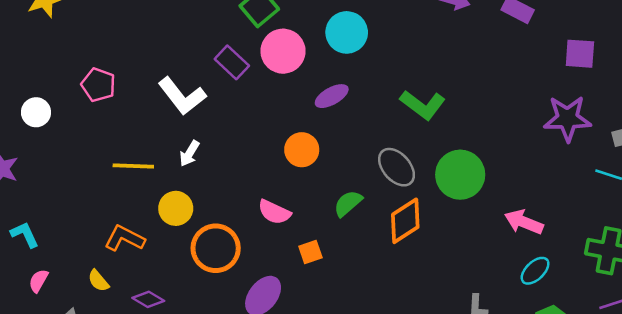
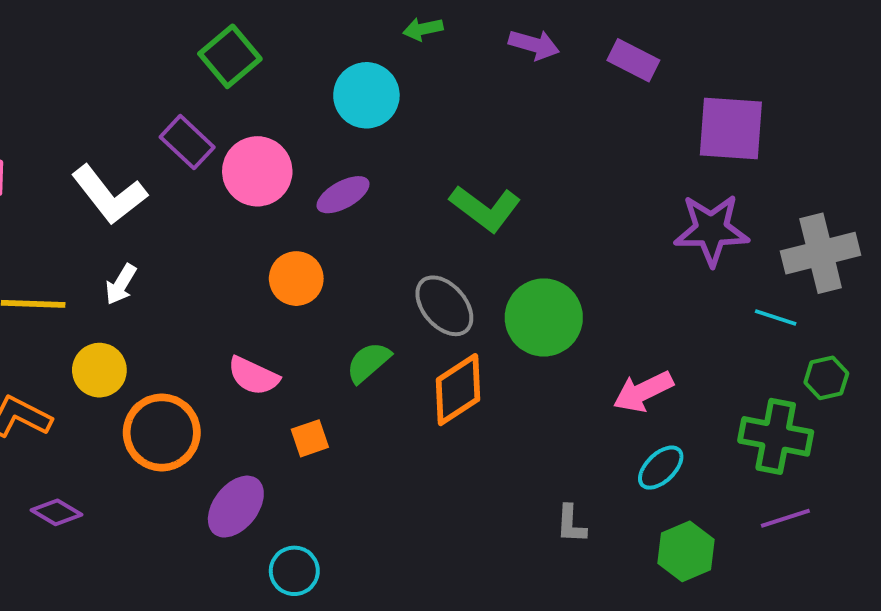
pink circle: (283, 51) -> (257, 171), moved
purple square: (580, 54) -> (731, 128), size x1.4
pink arrow: (524, 222) -> (643, 392), turned -48

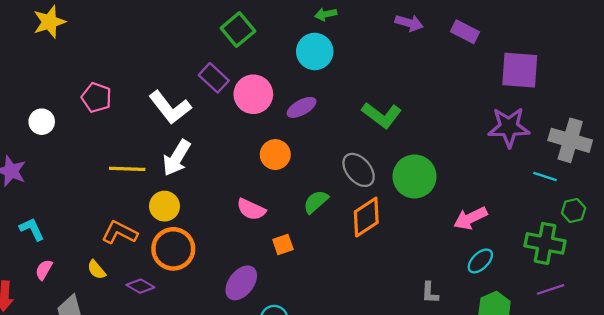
green arrow: (423, 29) -> (326, 14), moved
gray cross: (821, 253) -> (570, 140), turned 30
white arrow: (121, 284) -> (177, 158), size x1.6
orange circle: (162, 432) -> (173, 249), moved

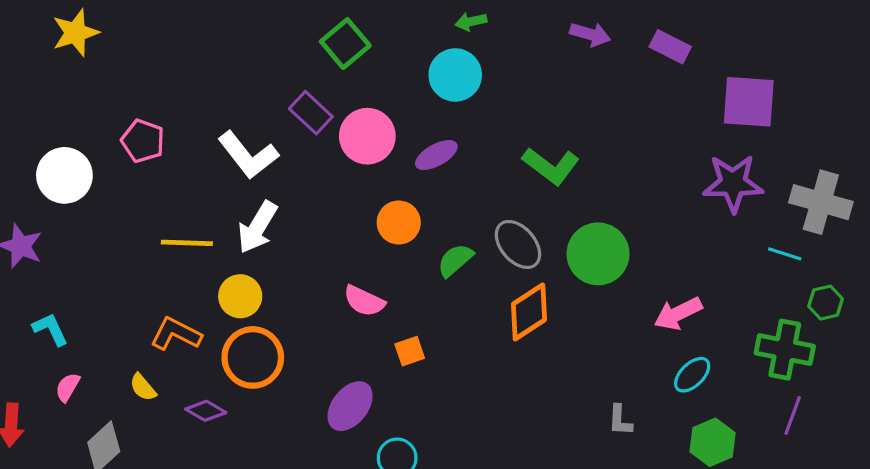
white circle: (42, 122) -> (64, 175), size x1.5
green semicircle: (316, 202) -> (455, 260), moved
purple line: (550, 289) -> (793, 416), turned -52

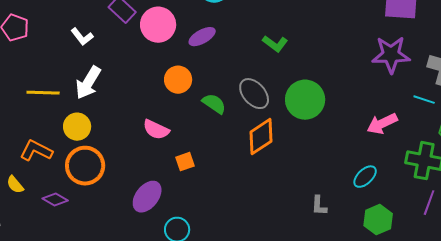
white L-shape: (248, 155) -> (82, 37), size x0.6
green L-shape: (551, 166) -> (275, 44), size x0.7
green semicircle: (455, 260) -> (214, 104), turned 75
pink arrow: (678, 314) -> (382, 124), moved

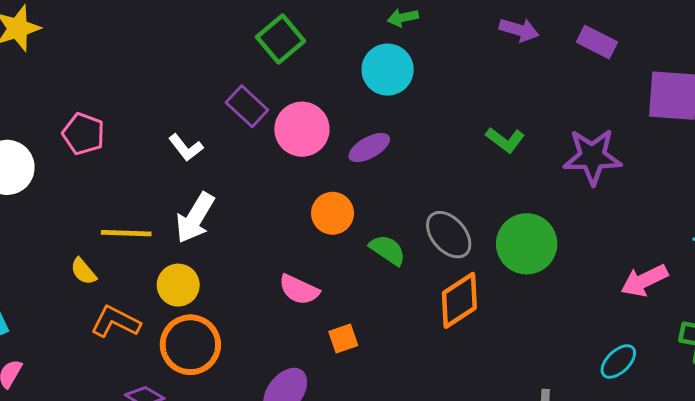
green L-shape: (275, 44) -> (505, 140), moved
purple star: (391, 55) -> (592, 157), moved
yellow semicircle: (15, 185) -> (83, 271), moved

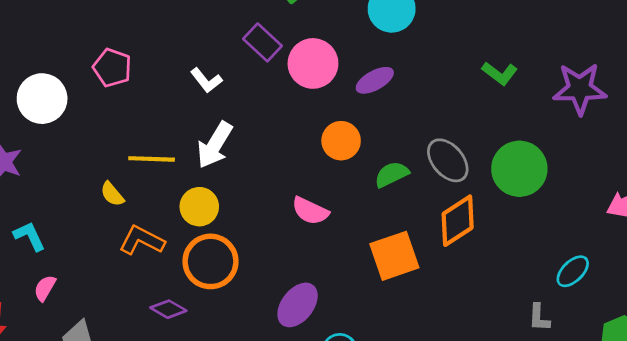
green semicircle: (388, 250) -> (392, 174), turned -60
orange square: (343, 339) -> (394, 256), moved, size x1.8
cyan ellipse: (618, 362) -> (573, 271), moved

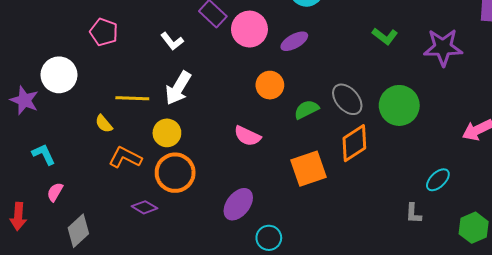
white circle: (42, 99) -> (59, 75), moved

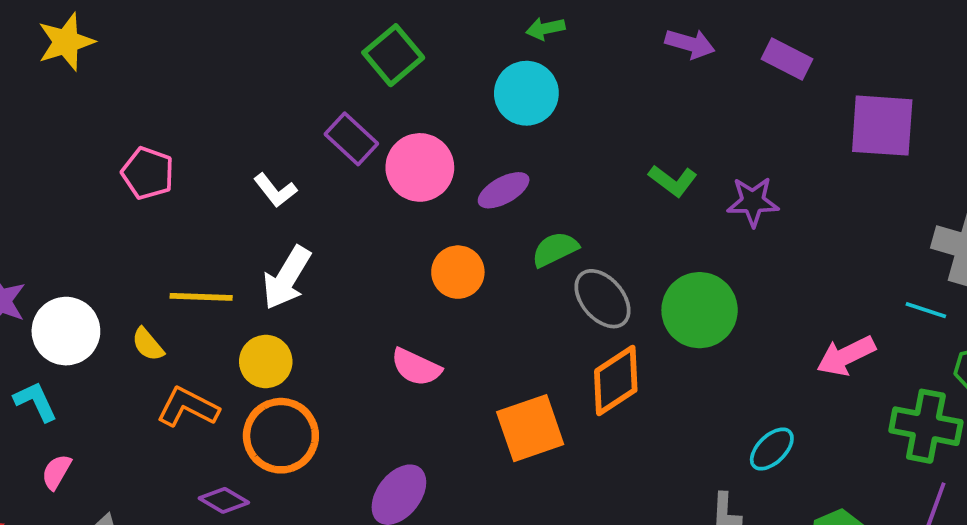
purple star: (443, 47) -> (753, 202), moved, size x0.7
white circle: (59, 75) -> (66, 331), moved
green semicircle: (307, 109) -> (555, 249), moved

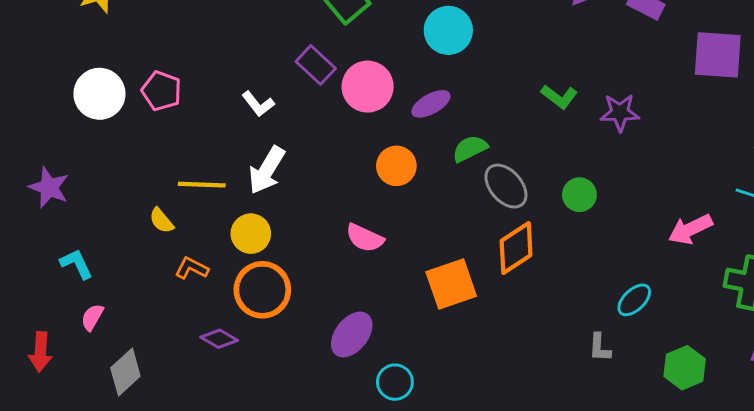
green circle: (700, 310) -> (579, 195), size x0.6
white circle: (66, 331) -> (99, 94), moved
orange L-shape: (188, 407) -> (192, 268), size x0.7

